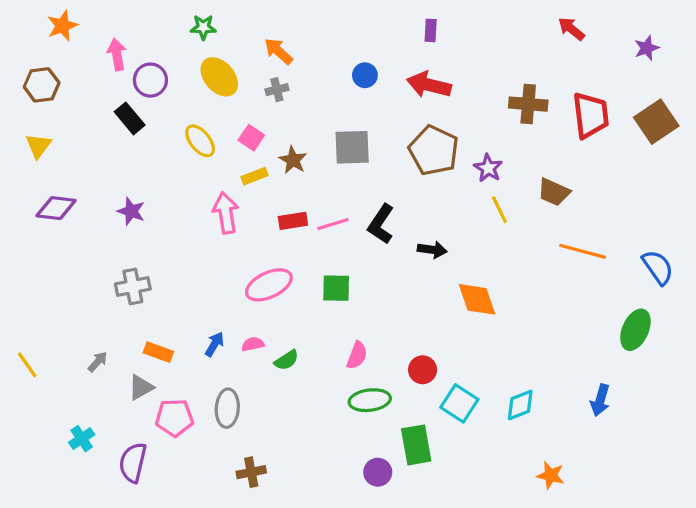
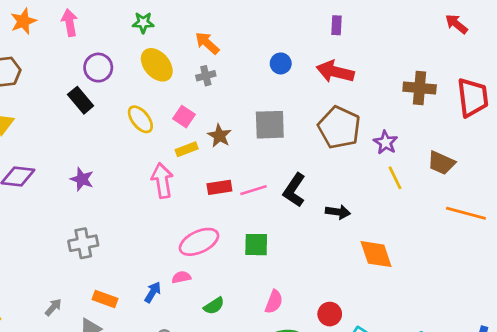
pink arrow: (117, 54) -> (70, 23), moved
pink semicircle: (253, 344) -> (181, 277), moved

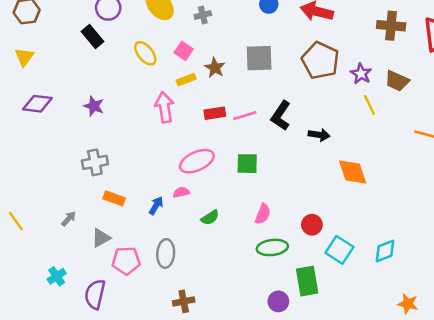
brown trapezoid: (441, 163) -> (397, 81), moved
orange rectangle: (105, 299) -> (114, 198), moved

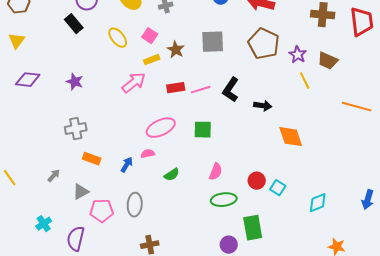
pink arrow: (164, 107) -> (134, 83), turned 60
cyan square: (339, 250) -> (278, 188), moved, size x0.7

